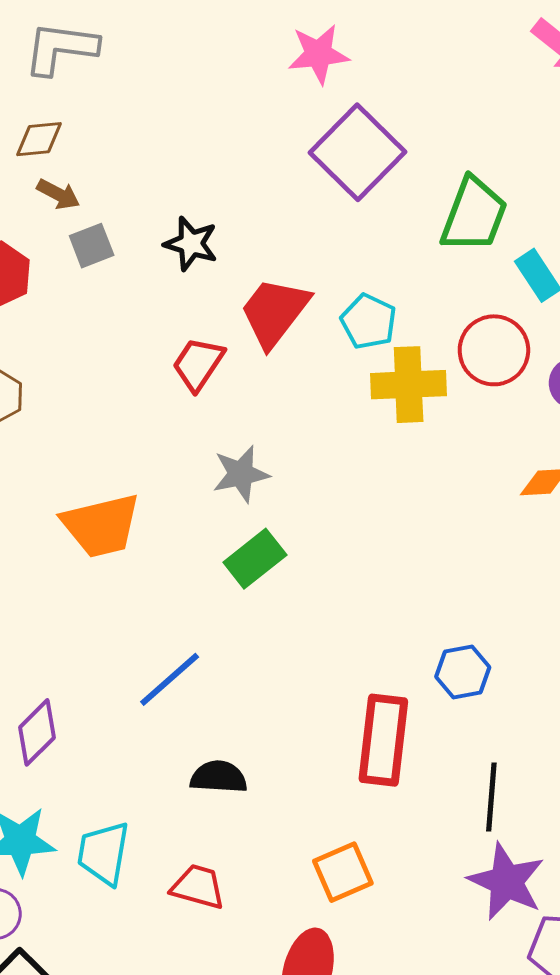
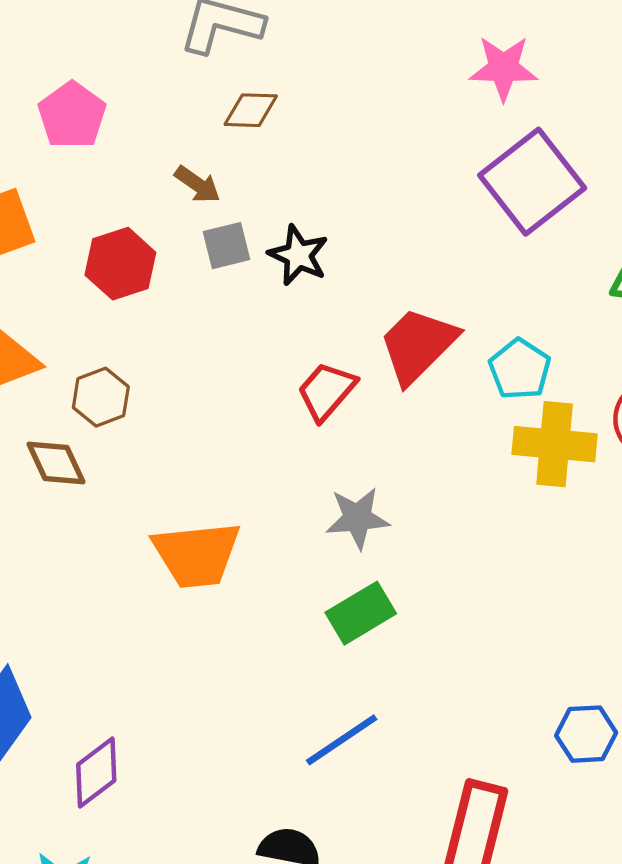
brown diamond: (39, 139) -> (251, 110), moved
black star: (191, 244) -> (298, 255), moved
blue hexagon: (463, 672) -> (586, 734), moved
blue line: (170, 679) -> (342, 740), moved

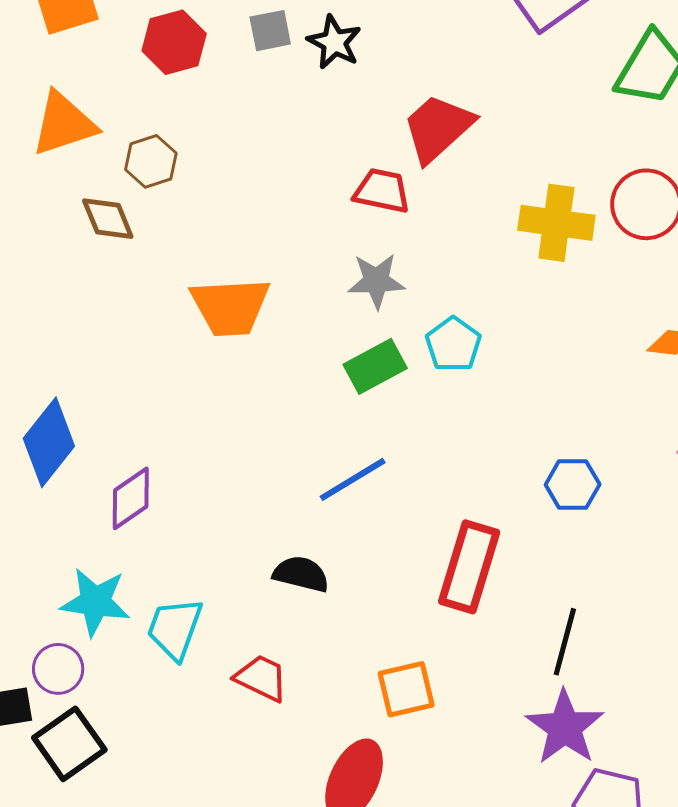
cyan pentagon: (520, 369) -> (453, 344), moved
red trapezoid: (326, 391) -> (382, 191), moved, turned 58

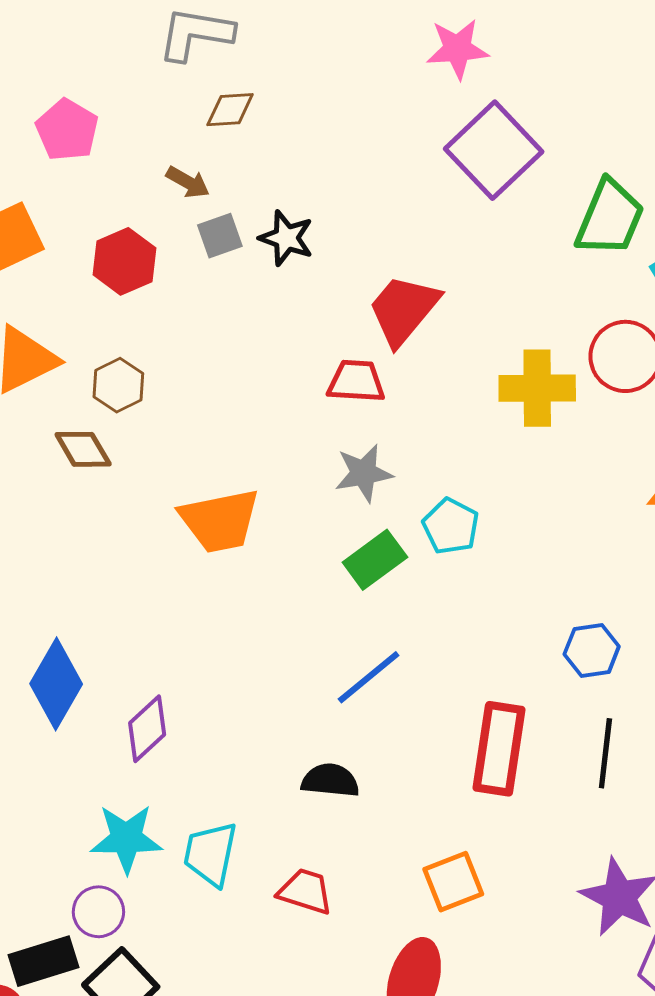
black line: (565, 642) -> (605, 753), moved

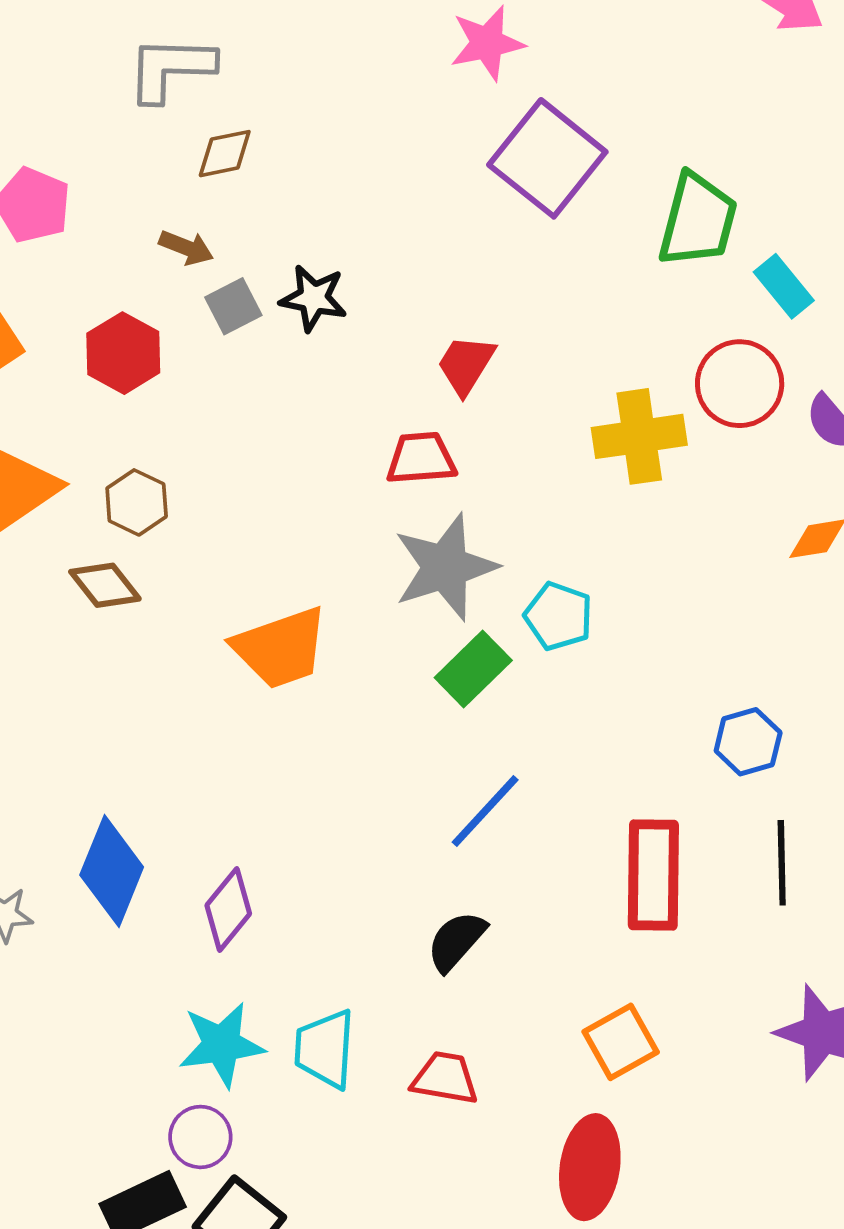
red trapezoid: (404, 310) -> (466, 365), size x0.7
gray star: (364, 473) -> (445, 567), size x1.5
black semicircle: (330, 780) -> (456, 941), turned -46

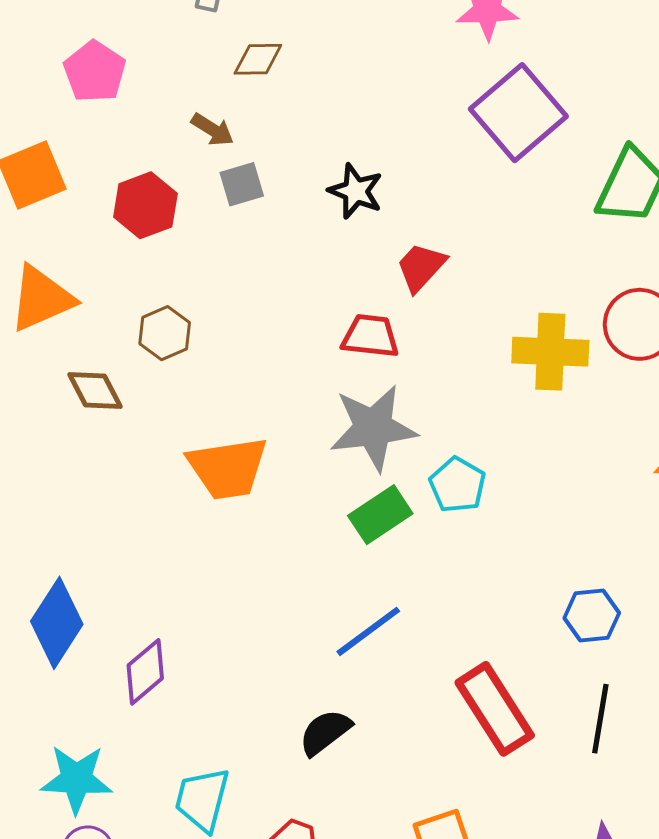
black star: (313, 298) -> (356, 191), moved
brown hexagon: (137, 502) -> (165, 333), moved
red rectangle: (653, 875) -> (495, 709), turned -44
cyan star: (222, 1045) -> (76, 779), moved

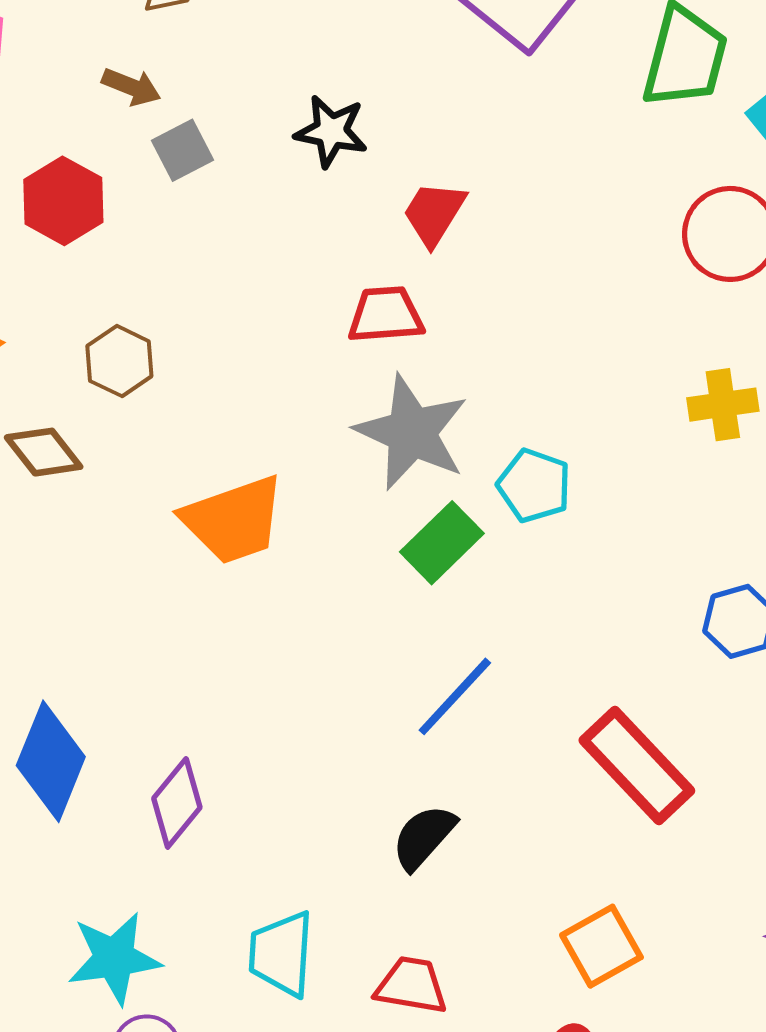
yellow cross: (550, 352) -> (723, 405), moved, size x0.7
gray star: (373, 428) -> (412, 432), turned -30

